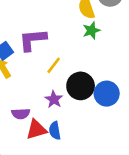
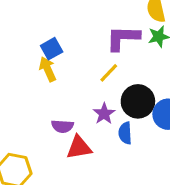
purple L-shape: (33, 40) -> (123, 38), moved
blue semicircle: (55, 131) -> (125, 133), moved

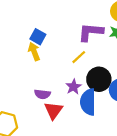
blue square: (52, 49) -> (38, 37), turned -35
blue semicircle: (125, 133) -> (88, 102), size x1.6
red triangle: (79, 147) -> (53, 110), turned -48

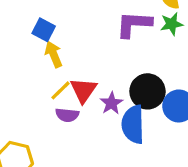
blue square: (38, 37) -> (44, 30), moved
yellow line: (79, 57) -> (60, 90), moved
red triangle: (53, 110) -> (83, 90), moved

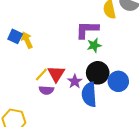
green star: (172, 24) -> (94, 45), moved
blue square: (44, 30) -> (15, 36), moved
yellow arrow: (54, 54) -> (27, 40), moved

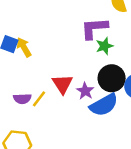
yellow line: (41, 74) -> (39, 99), moved
purple semicircle: (46, 90) -> (22, 99), moved
blue semicircle: (89, 94) -> (104, 105), turned -110

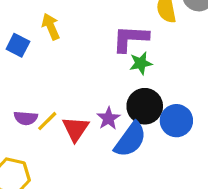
yellow arrow: (24, 47) -> (51, 27), moved
red triangle: (62, 84) -> (76, 129), moved
blue semicircle: (104, 105) -> (130, 140), turned -32

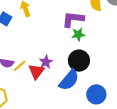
purple star: (108, 118) -> (46, 62), moved
blue circle: (176, 121) -> (96, 94), moved

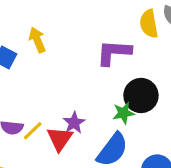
green star: (78, 34) -> (123, 113), moved
black circle: (79, 61) -> (141, 95), moved

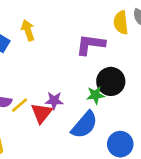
purple star: (74, 123) -> (54, 101), turned 30

